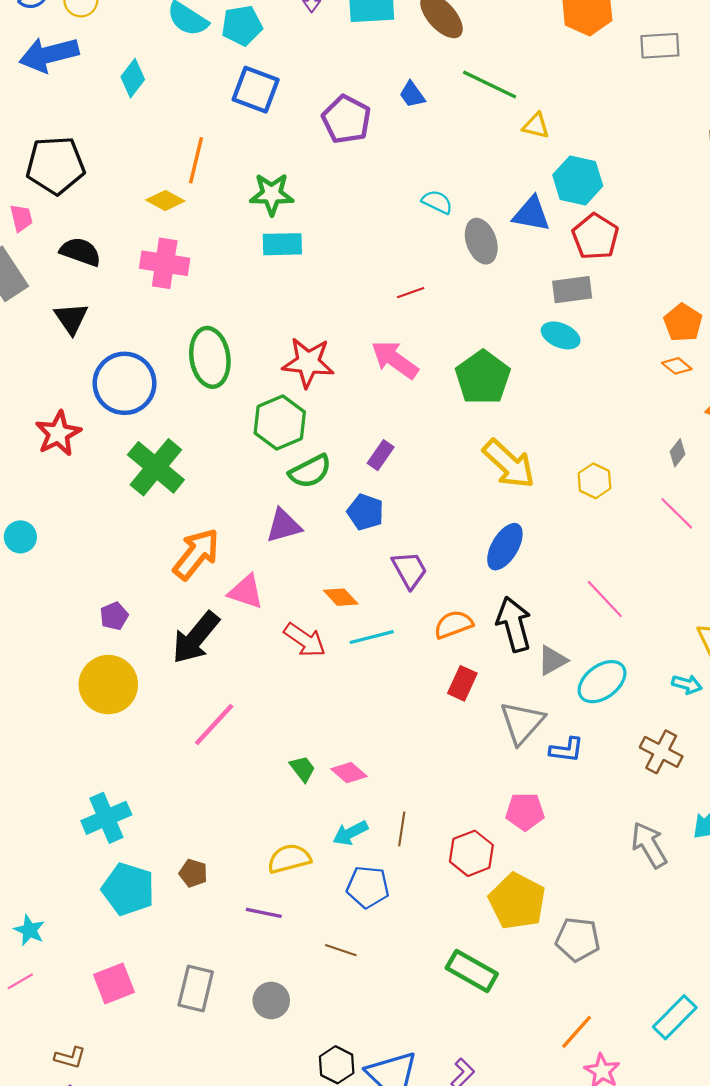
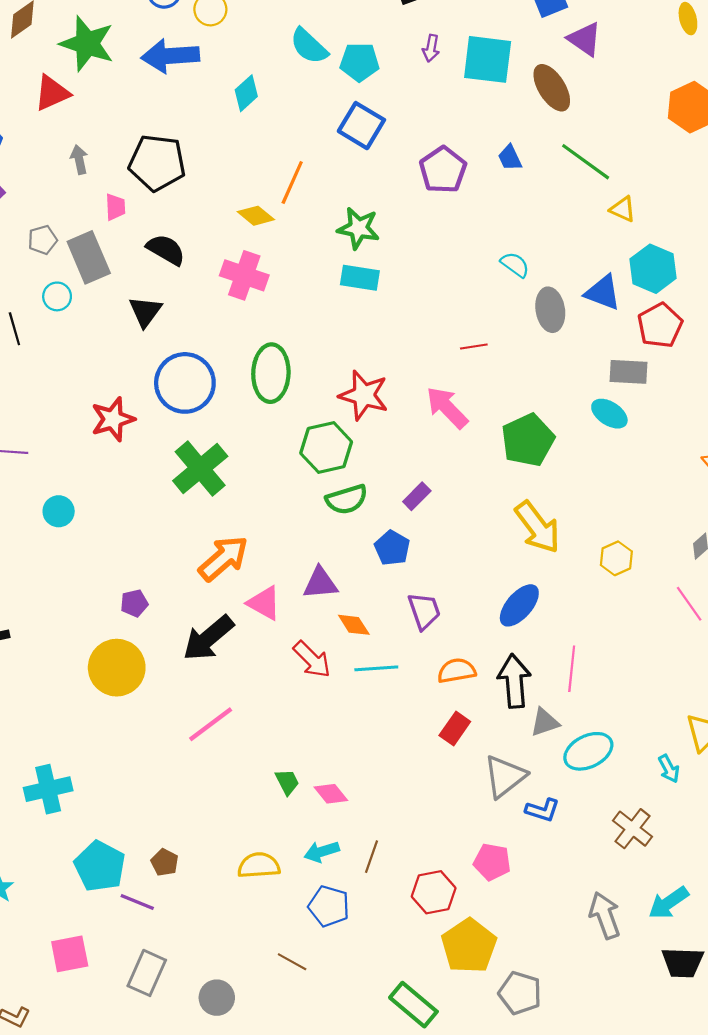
purple triangle: (284, 526) -> (320, 583), moved
pink line: (605, 599) -> (572, 669), moved, turned 39
cyan arrow: (687, 684) -> (669, 769), turned 36
cyan cross: (106, 818) -> (48, 789), moved
purple line: (264, 913) -> (137, 902), moved

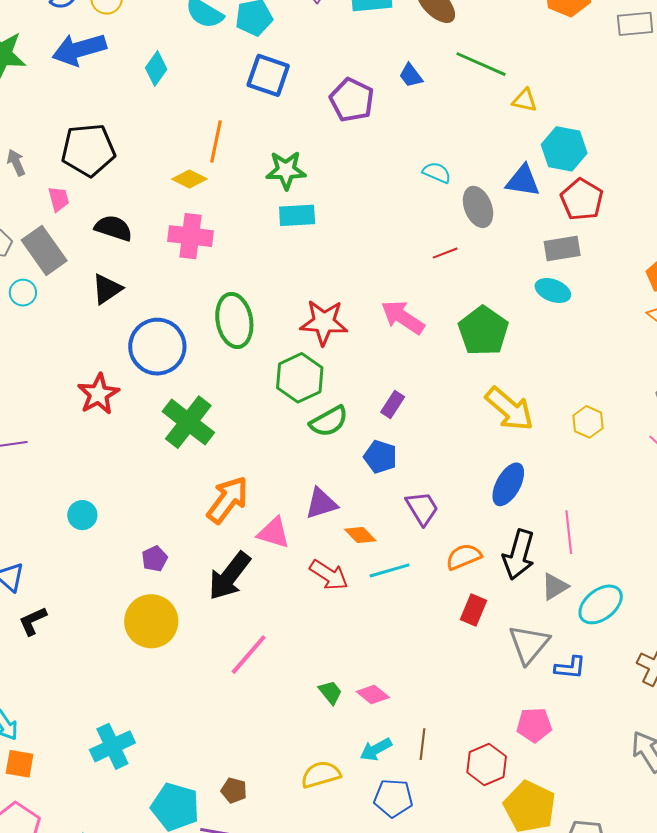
black triangle: (145, 312) -> (107, 289), turned 32
red line: (474, 347) -> (445, 253), moved
cyan circle: (59, 511) -> (82, 515), moved
black arrow: (514, 681) -> (519, 555), turned -147

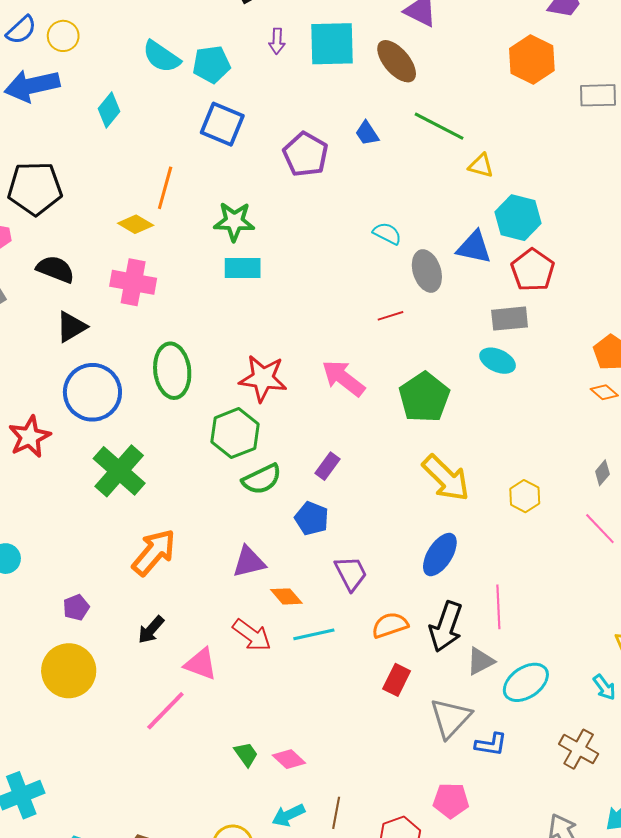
black triangle: (107, 289) -> (71, 327), moved
pink triangle: (274, 533) -> (201, 664), moved
black arrow: (229, 576) -> (151, 630), size x0.6

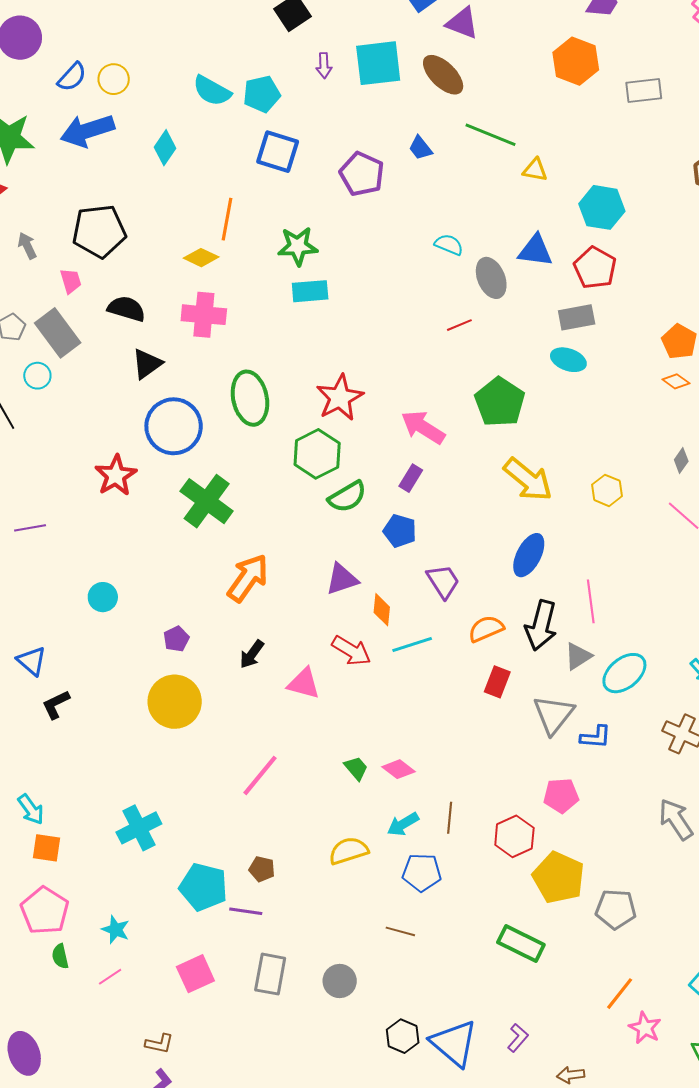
cyan hexagon: (518, 218) -> (602, 207), moved
red star: (263, 378) -> (340, 398), turned -30
pink arrow: (343, 378) -> (423, 427), moved
orange diamond: (286, 596) -> (382, 610), turned 52
pink line: (165, 711) -> (260, 775), moved

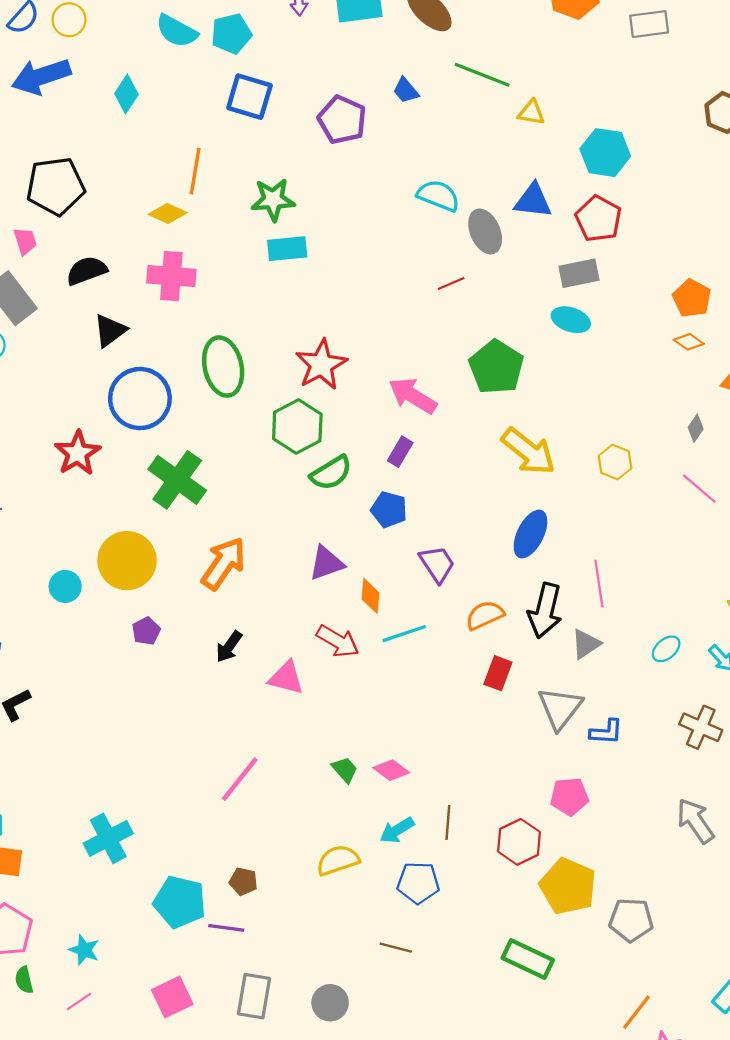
cyan semicircle: (449, 245) -> (438, 196), size x1.4
black semicircle: (126, 309) -> (87, 271), turned -36
cyan ellipse: (624, 673) -> (666, 649), moved, size x0.6
yellow circle: (175, 702) -> (127, 561), moved

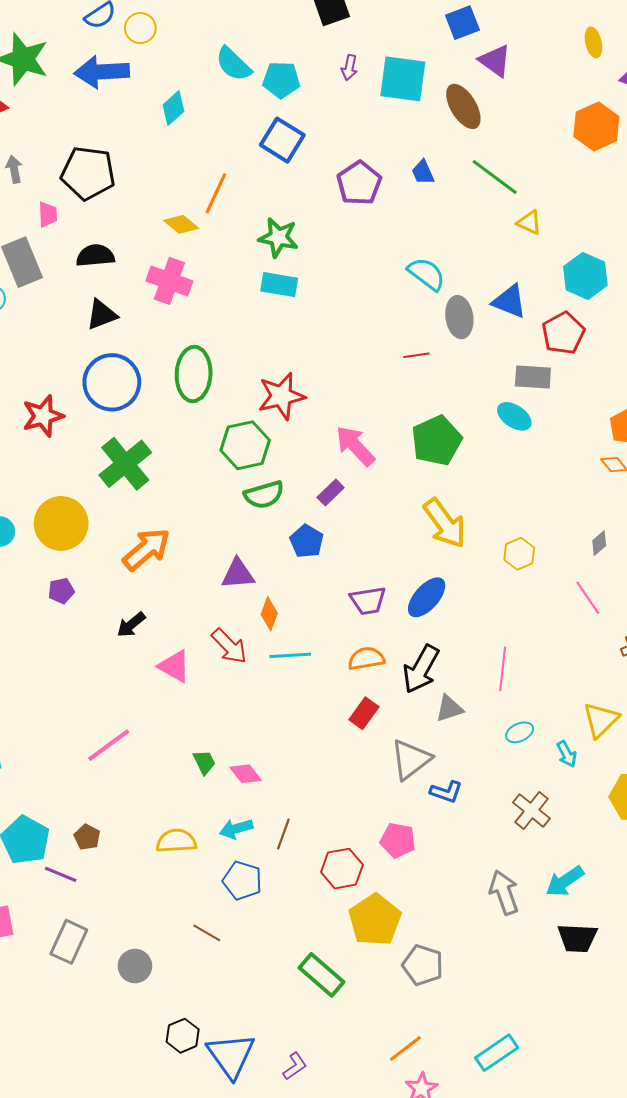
purple trapezoid: (437, 564) -> (368, 601), moved, turned 99
pink line: (599, 584) -> (503, 669), moved

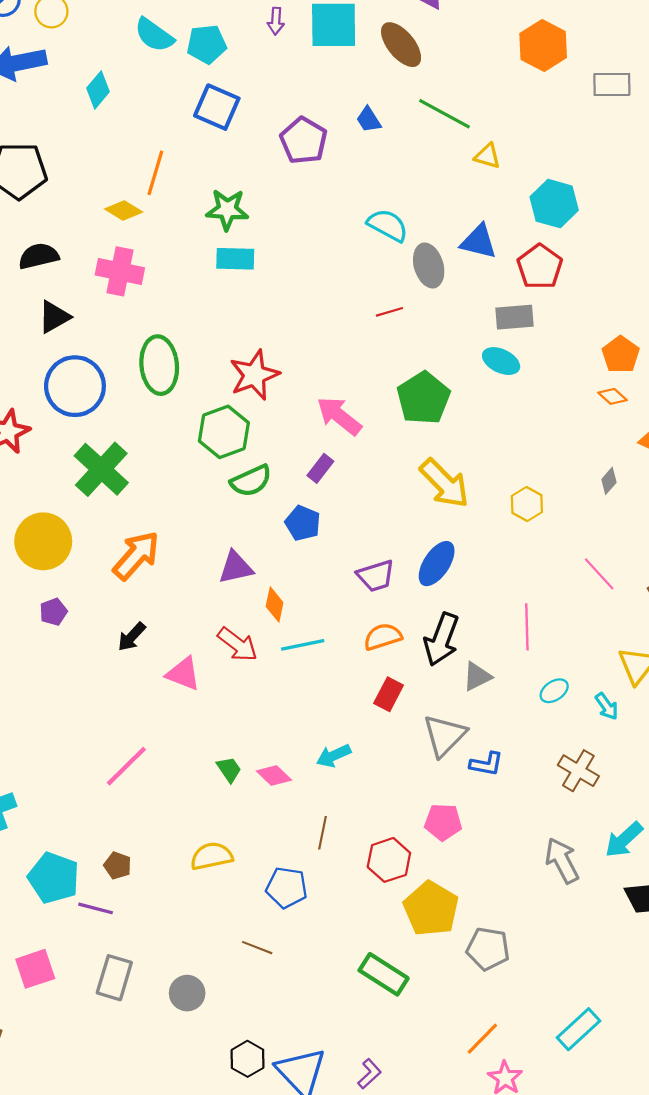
pink line: (588, 598) -> (599, 574), moved
cyan arrow: (236, 829) -> (334, 756), moved

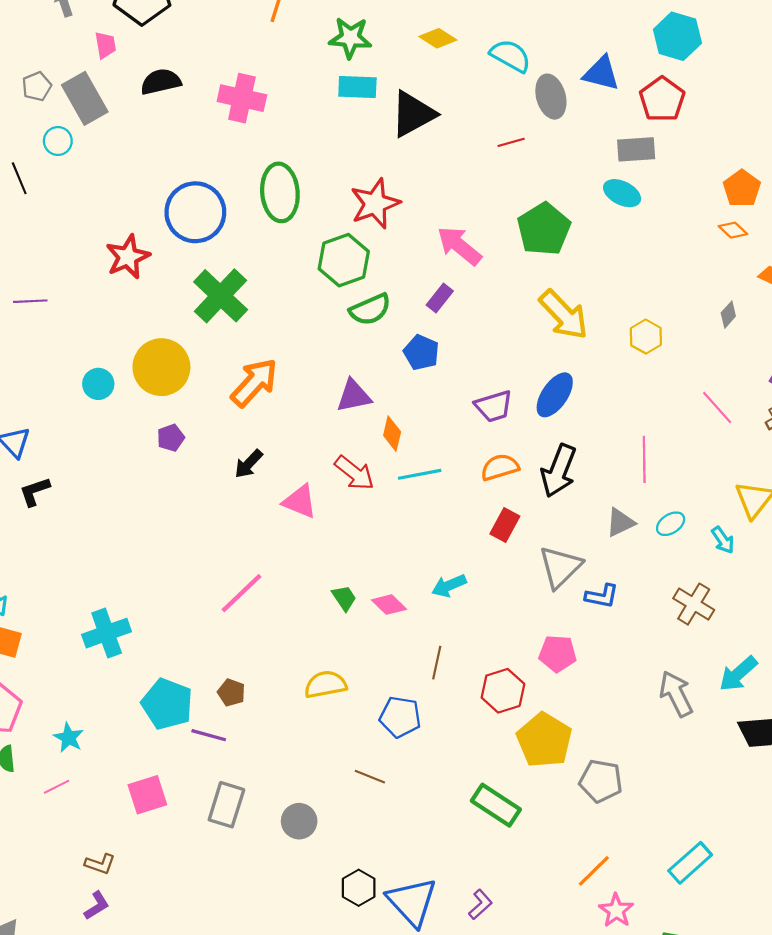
yellow diamond: (124, 210) -> (438, 38), moved
black triangle: (54, 317) -> (413, 114), moved, size x1.4
gray triangle: (477, 676) -> (620, 522), moved

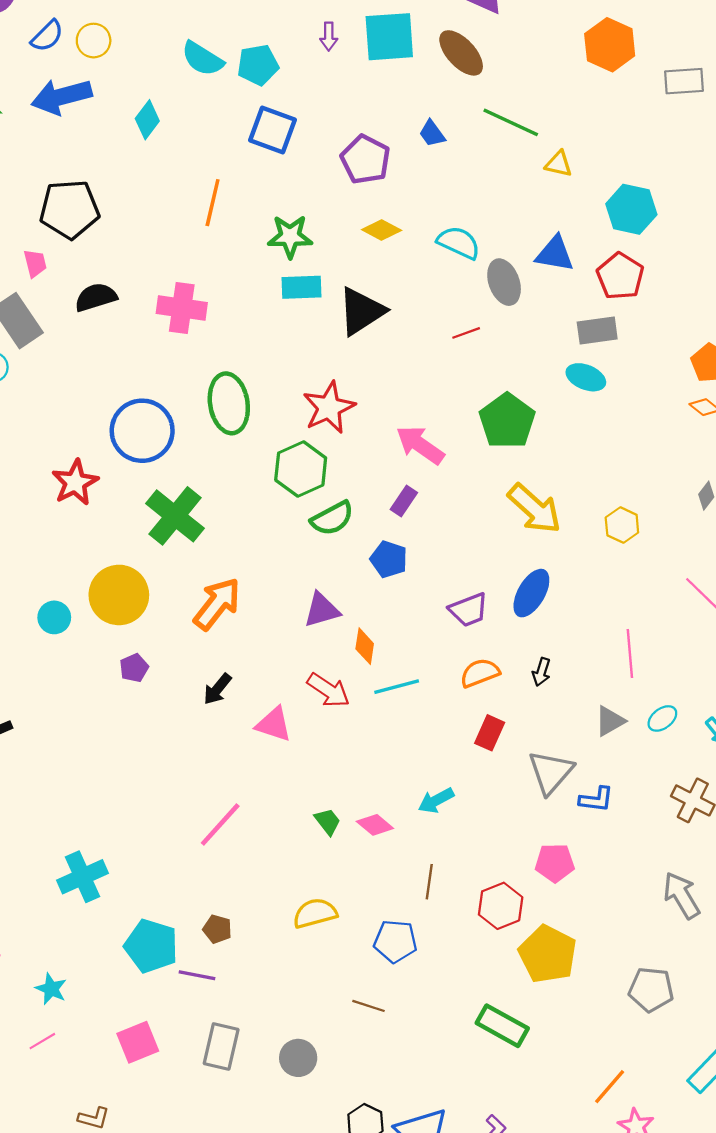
black arrow: (559, 471) -> (541, 672), size x0.5
gray pentagon: (601, 781) -> (651, 990), moved

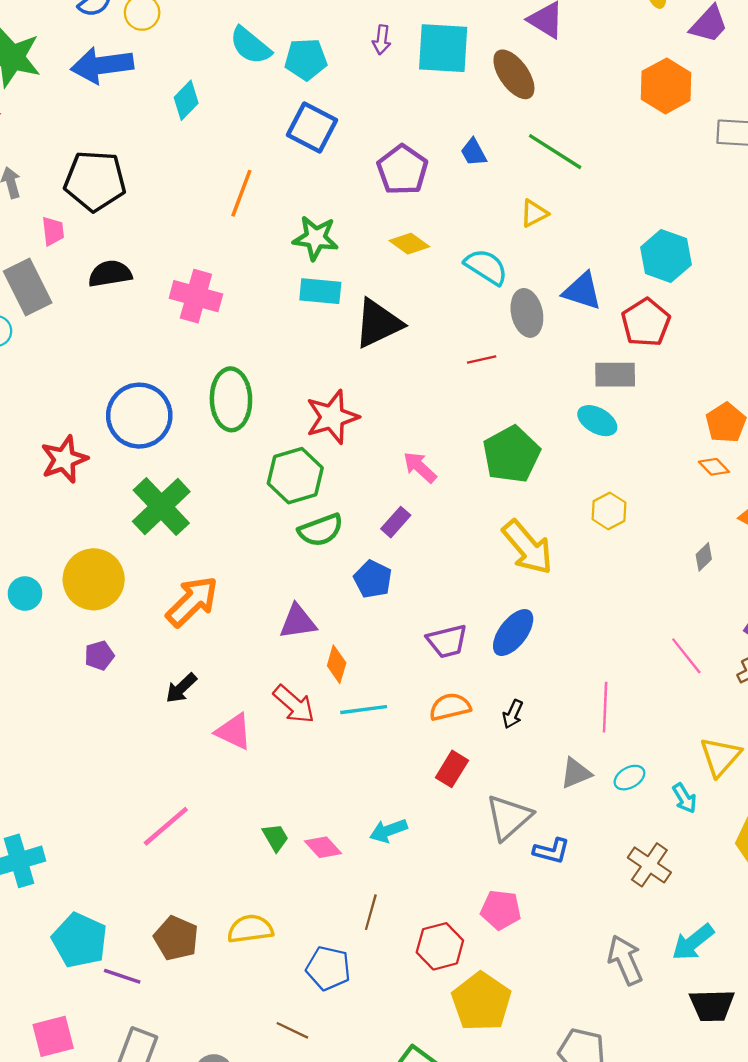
yellow triangle: (559, 164) -> (534, 213), moved, turned -48
pink arrow: (420, 445) -> (420, 467), size x0.7
yellow hexagon: (622, 525) -> (609, 511), moved
brown pentagon: (217, 929) -> (176, 938), moved, size x1.5

